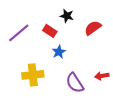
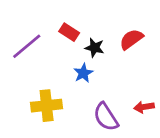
black star: (67, 16) -> (95, 48), moved
red rectangle: (50, 31) -> (69, 32), moved

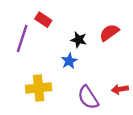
red rectangle: (69, 32) -> (43, 20), moved
purple line: (27, 46) -> (22, 39), turned -32

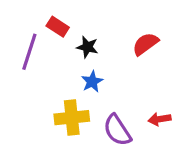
black star: (79, 40) -> (87, 47), moved
yellow cross: (39, 88) -> (72, 118), moved

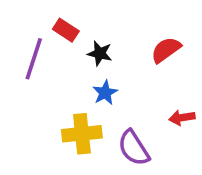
red arrow: (160, 119) -> (182, 118), moved

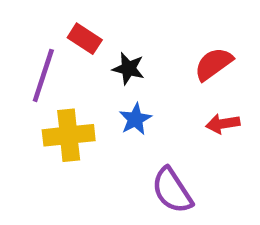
red arrow: (182, 118) -> (223, 124), moved
yellow cross: (82, 134) -> (69, 135), moved

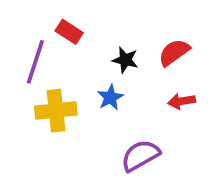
black star: (128, 69) -> (125, 60), moved
purple semicircle: (172, 190) -> (140, 156), turned 93

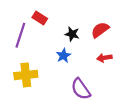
yellow cross: (56, 111) -> (26, 75), moved
purple semicircle: (140, 156) -> (81, 89), turned -95

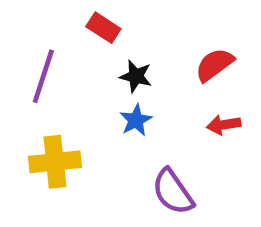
red rectangle: (40, 18) -> (103, 28), moved
black star: (72, 34) -> (136, 76), moved

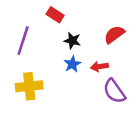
red arrow: (224, 125) -> (99, 67), moved
purple semicircle: (173, 192) -> (114, 91), moved

